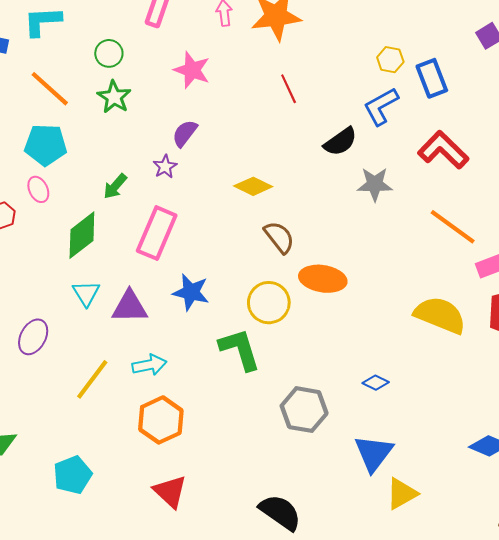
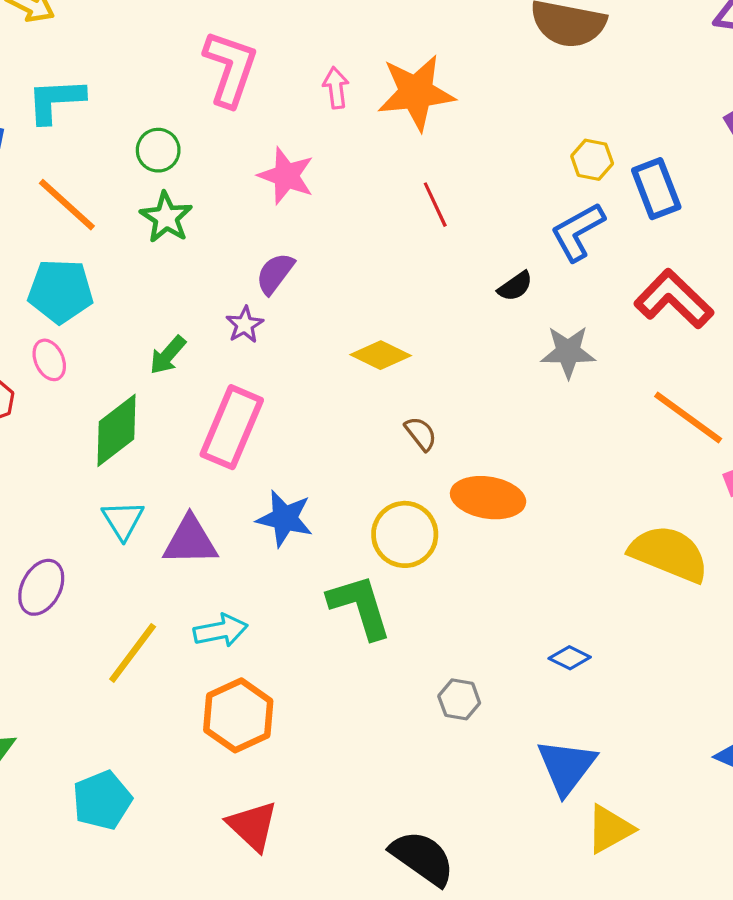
black semicircle: (340, 142) -> (515, 286), size x0.7
brown semicircle: (279, 237) -> (421, 434), size x0.7
gray hexagon: (304, 410) -> (459, 699), size x0.6

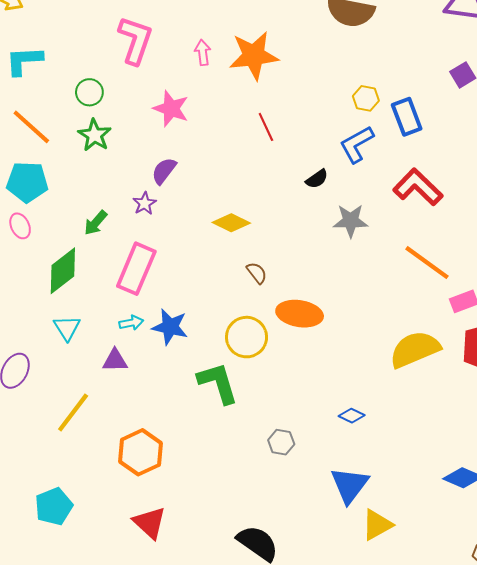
purple triangle: (190, 541) -> (115, 361), moved, size x0.7
yellow semicircle: (669, 554) -> (415, 349), turned -45
cyan arrow: (221, 631) -> (131, 323), moved, size x0.7

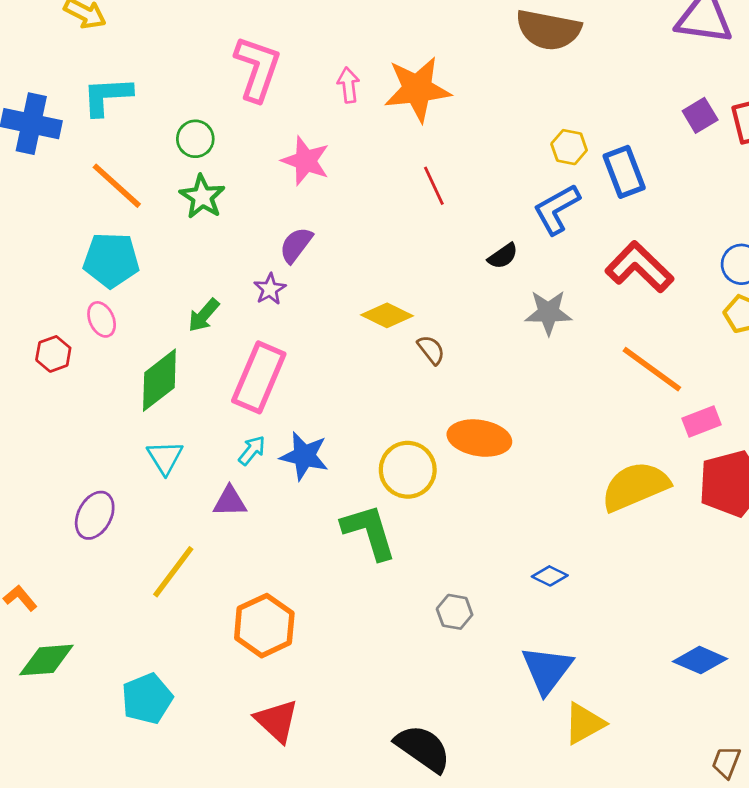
brown semicircle: (257, 273) -> (431, 350), moved
cyan arrow: (131, 323) -> (252, 450), turned -40

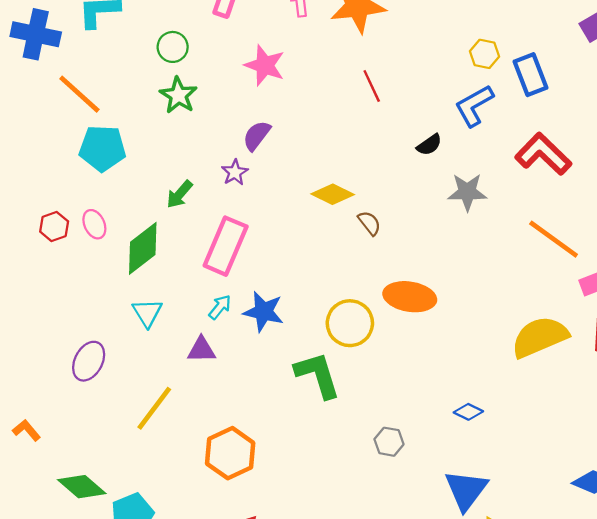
orange line: (117, 186) -> (79, 94), moved
pink ellipse: (102, 319) -> (94, 224), moved
green diamond: (46, 660) -> (82, 487), moved, turned 45

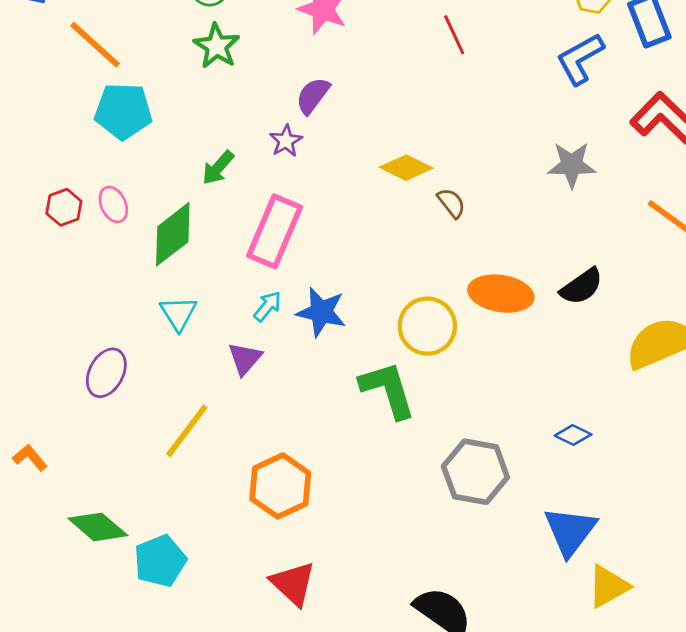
black semicircle: (429, 145) -> (582, 287), moved, size x1.4
purple triangle: (201, 350) -> (245, 359), turned -48
gray hexagon: (389, 442) -> (475, 472), size x1.8

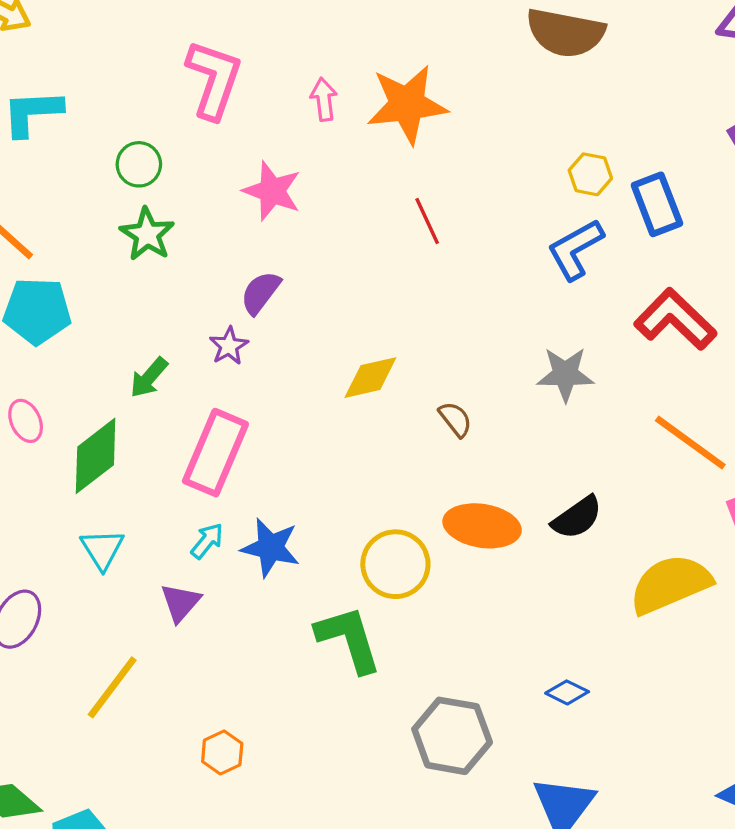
yellow diamond: (406, 168) -> (370, 378), turned -39
brown semicircle: (451, 203) -> (455, 419), moved
orange hexagon: (280, 486) -> (222, 752), size x0.6

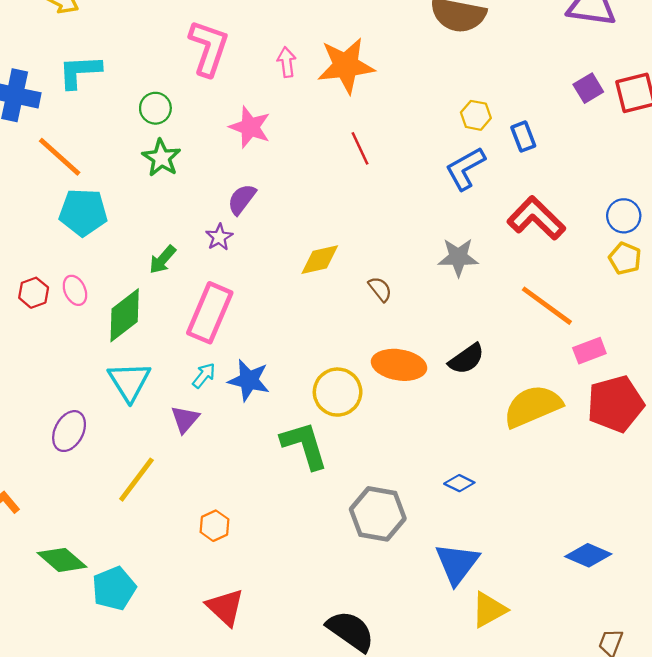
blue rectangle: (657, 204) -> (523, 137), size x0.7
cyan triangle: (102, 549) -> (129, 381), size x1.4

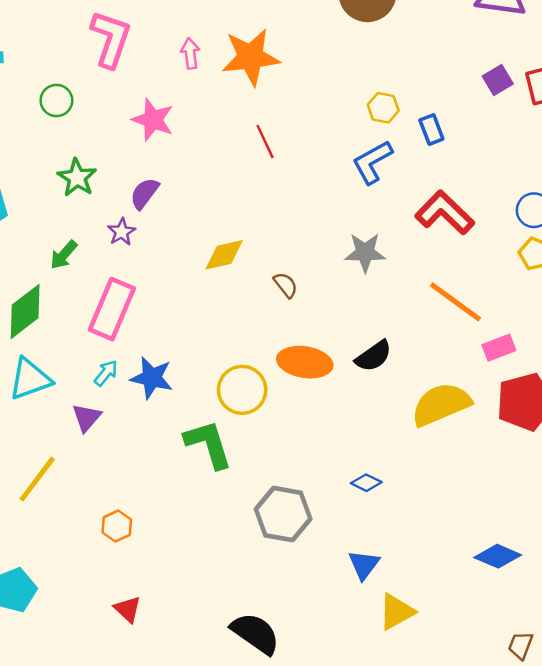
green star: (161, 158) -> (77, 178), moved
cyan triangle: (129, 381) -> (30, 379), turned 42
blue triangle: (457, 564) -> (364, 565), size x0.7
red triangle: (225, 607) -> (128, 609), size x0.7

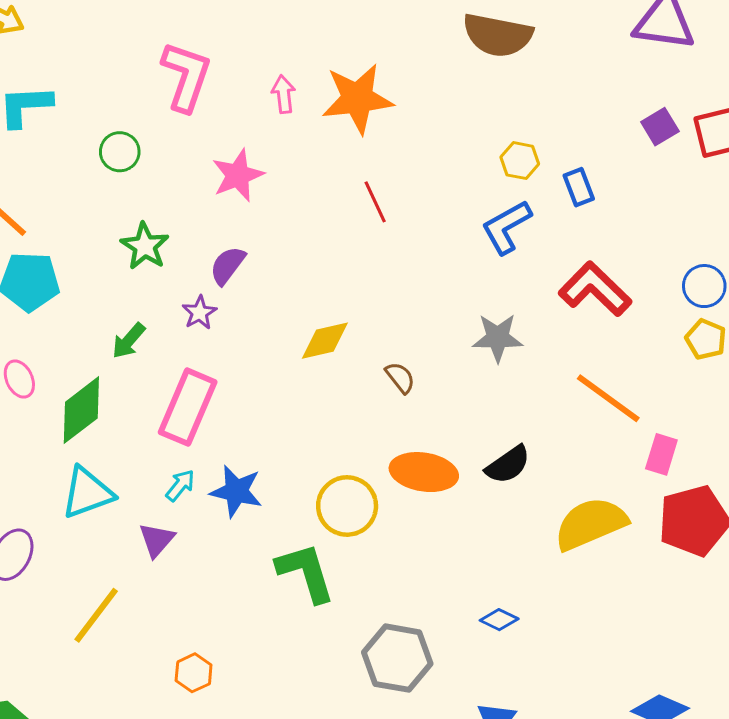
pink star: (153, 120) -> (238, 175), turned 30
pink rectangle: (499, 348) -> (661, 454), turned -52

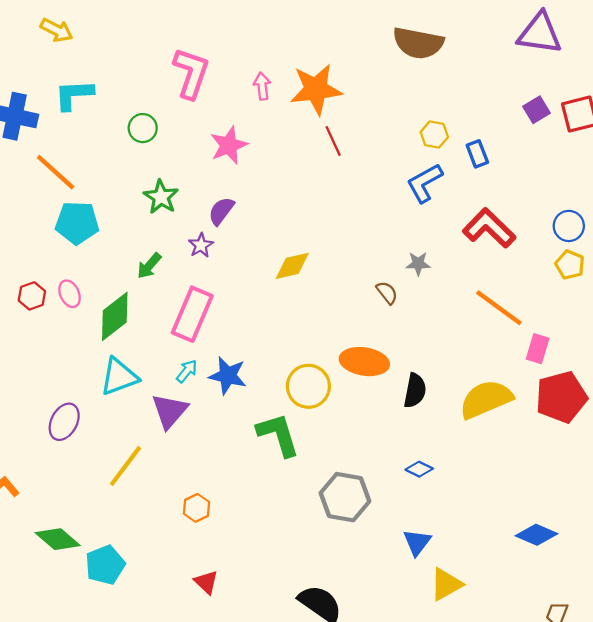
red line: (375, 202) -> (333, 141), moved
gray star: (498, 338) -> (418, 264), size x0.7
brown semicircle: (400, 378) -> (387, 293), moved
black semicircle: (508, 465) -> (415, 391), moved, turned -44
purple triangle: (157, 540) -> (170, 411), size x1.4

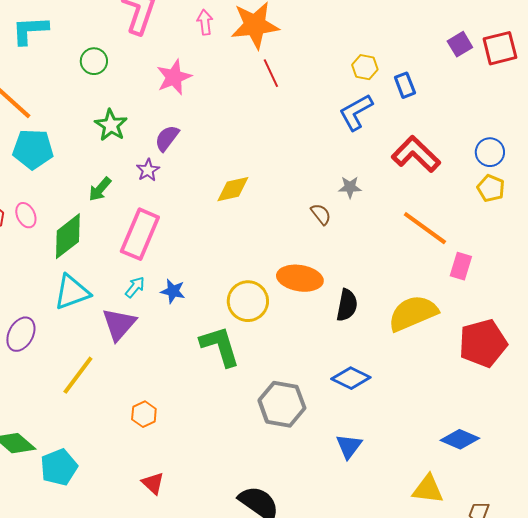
blue star: (228, 376) -> (173, 291), size x0.7
red pentagon: (561, 397) -> (483, 343), moved
blue diamond: (419, 469) -> (351, 378), size x1.5
yellow triangle: (446, 584) -> (428, 489), moved, turned 36

